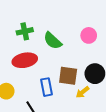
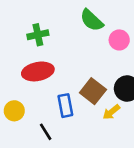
green semicircle: (53, 41) -> (92, 20), moved
brown square: (68, 76) -> (93, 91), turned 30

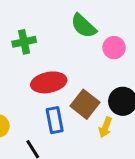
red ellipse: (38, 71) -> (49, 82), moved
yellow arrow: (111, 112) -> (105, 127), turned -30

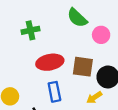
brown square: (85, 104) -> (83, 67), moved, turned -30
yellow arrow: (105, 127) -> (94, 97), turned 35

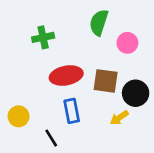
green semicircle: (77, 18) -> (99, 22), turned 65

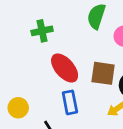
red ellipse: (66, 76) -> (65, 68), turned 60

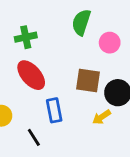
red ellipse: (65, 68) -> (31, 75), moved

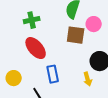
brown square: (88, 81) -> (76, 35), moved
yellow arrow: (102, 117) -> (88, 79), turned -72

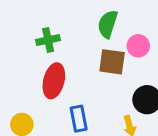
red ellipse: (36, 48) -> (54, 81), turned 55

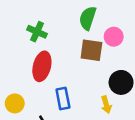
green cross: (48, 40) -> (37, 32), turned 36

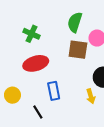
red ellipse: (42, 66) -> (36, 63), turned 60

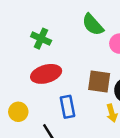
green semicircle: (75, 22) -> (93, 25), turned -60
brown square: (78, 50) -> (99, 81), moved

